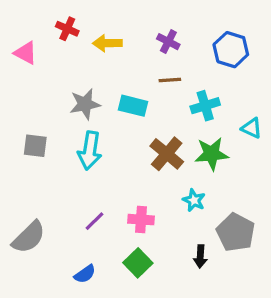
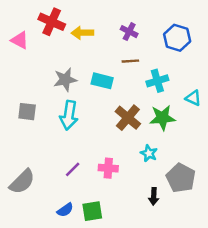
red cross: (67, 29) -> (52, 22), size x1.5
green square: (138, 263) -> (92, 211), moved, turned 35

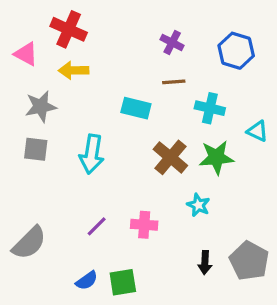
yellow arrow: (82, 33) -> (74, 70), moved
gray star: (65, 80) -> (41, 107), moved
cyan cross: (157, 81) -> (210, 108), turned 30
gray pentagon: (181, 178) -> (249, 261), moved

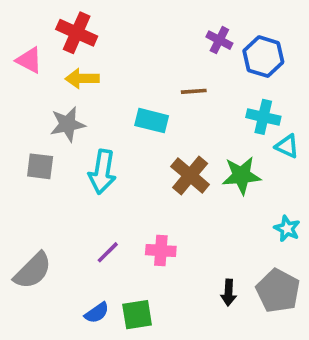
purple cross: (172, 42) -> (219, 40), moved
gray star: (41, 107) -> (67, 124), moved
cyan cross: (210, 108) -> (263, 117), moved
cyan star: (198, 205) -> (287, 229), moved

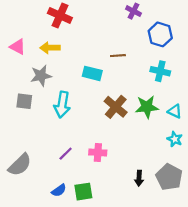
red cross: (77, 33) -> (60, 15), moved
purple cross: (219, 40) -> (133, 11), moved
pink triangle: (29, 60) -> (18, 47), moved
cyan triangle: (287, 146) -> (175, 111), moved

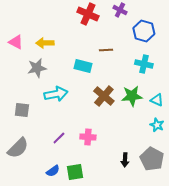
red cross: (60, 15) -> (88, 14), moved
gray square: (24, 101) -> (22, 110), moved
cyan arrow: (62, 105) -> (56, 94), turned -110

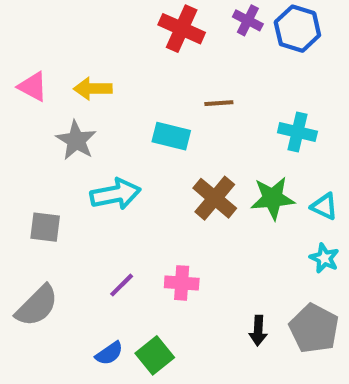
blue hexagon: (144, 31) -> (297, 29), moved
gray star: (37, 68) -> (76, 140), turned -30
green square: (75, 172) -> (155, 355), turned -30

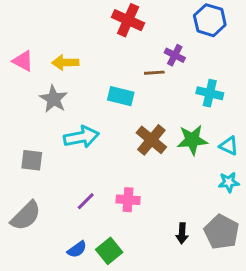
purple cross: (248, 20) -> (175, 55), moved
cyan star: (324, 258) -> (229, 182), turned -30

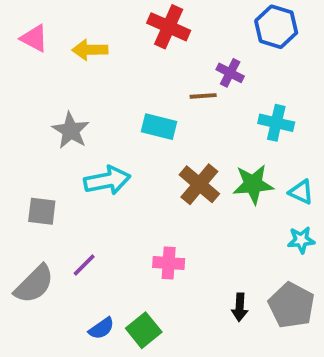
pink triangle: (23, 61) -> (34, 38), moved
yellow arrow: (65, 62) -> (90, 50), moved
purple line: (86, 201) -> (84, 265), moved

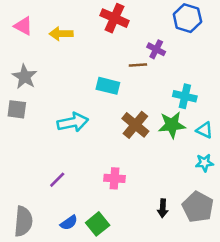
cyan cross: (276, 123) -> (185, 96), moved
gray star: (71, 130) -> (25, 77), moved
gray square: (42, 211) -> (17, 109), moved
gray semicircle: (34, 284) -> (23, 221), moved, turned -40

